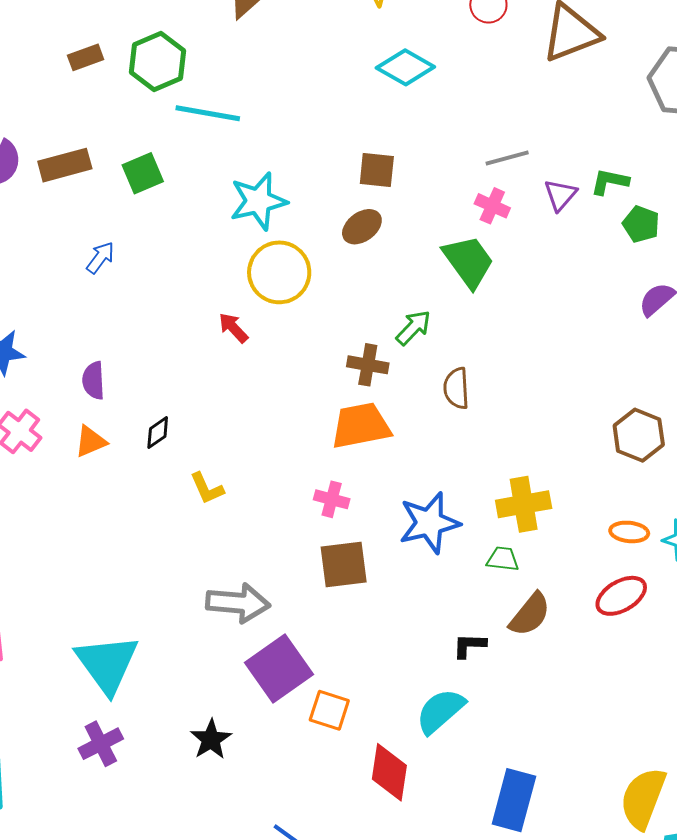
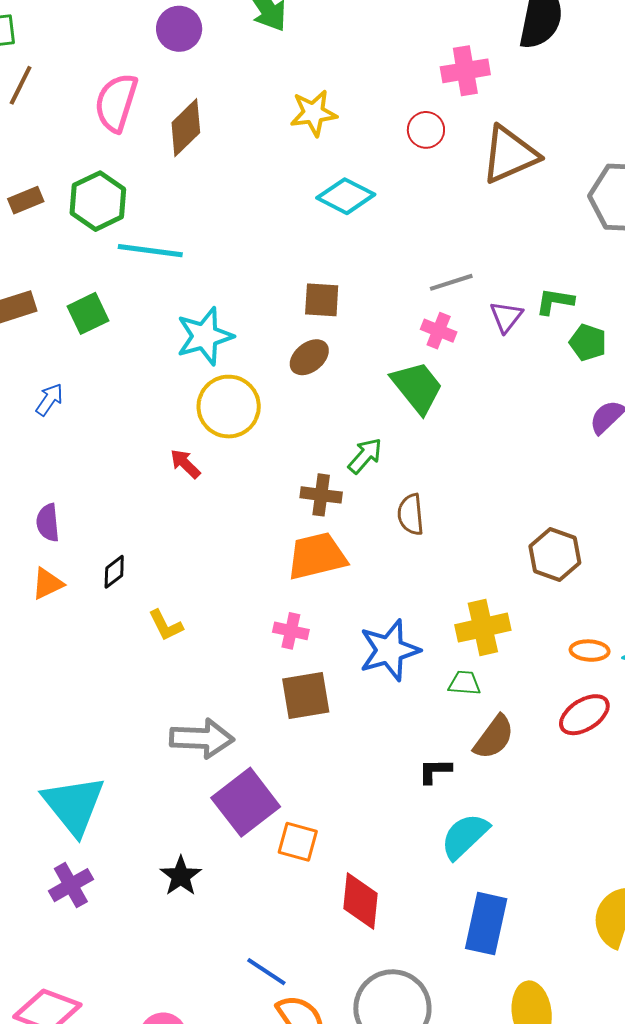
brown hexagon: (639, 435) -> (555, 554), moved
cyan semicircle: (440, 711) -> (465, 836), moved

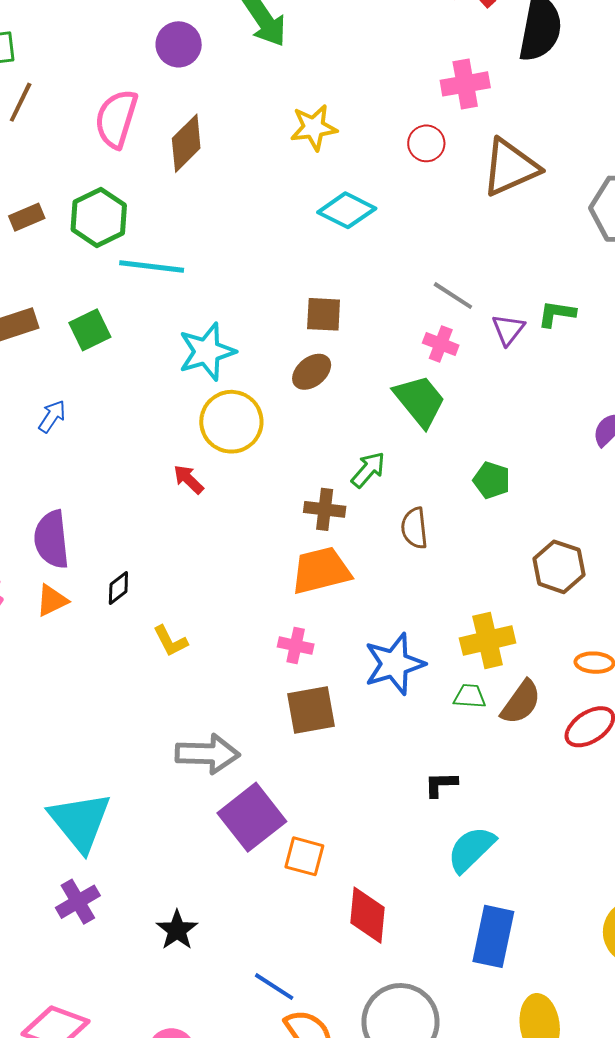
gray line: (451, 282) -> (453, 296), turned 51
green pentagon: (588, 342) -> (492, 480), moved
purple semicircle: (48, 523) -> (52, 539), size x1.5
brown semicircle: (494, 737) -> (521, 702), moved
black star: (181, 876) -> (177, 930), moved

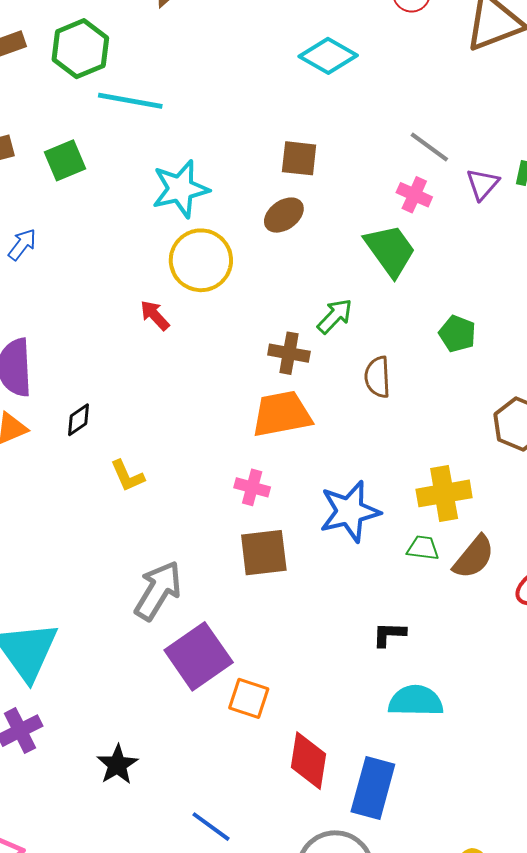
gray arrow: (208, 754) -> (158, 590), turned -64
cyan semicircle: (471, 849) -> (416, 701), turned 42
blue rectangle: (493, 936) -> (373, 788), moved

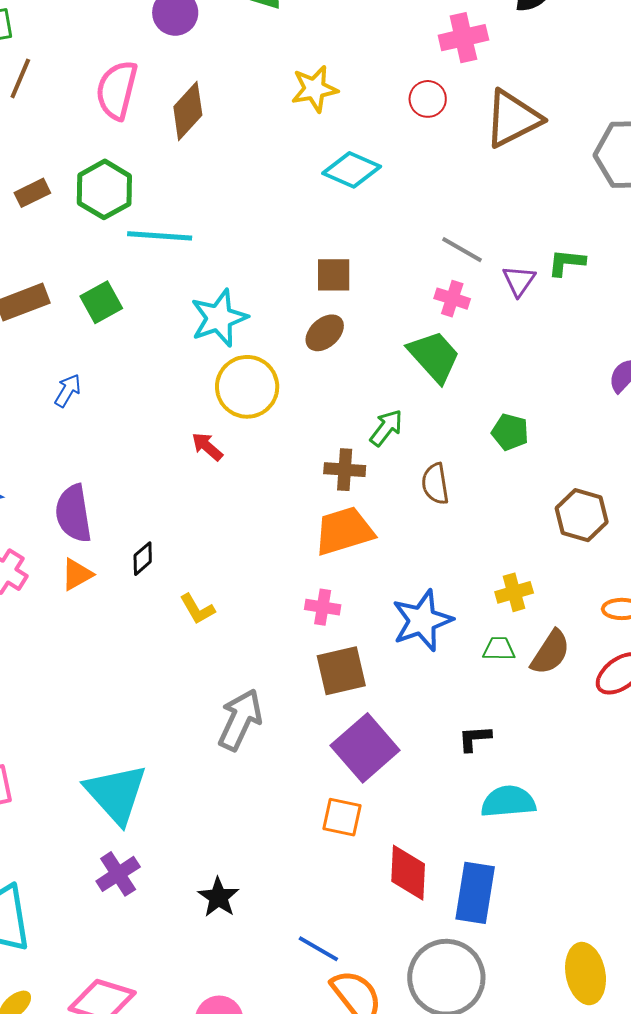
yellow cross: (444, 493) -> (514, 592), size x0.7
purple square: (199, 656) -> (365, 748), moved

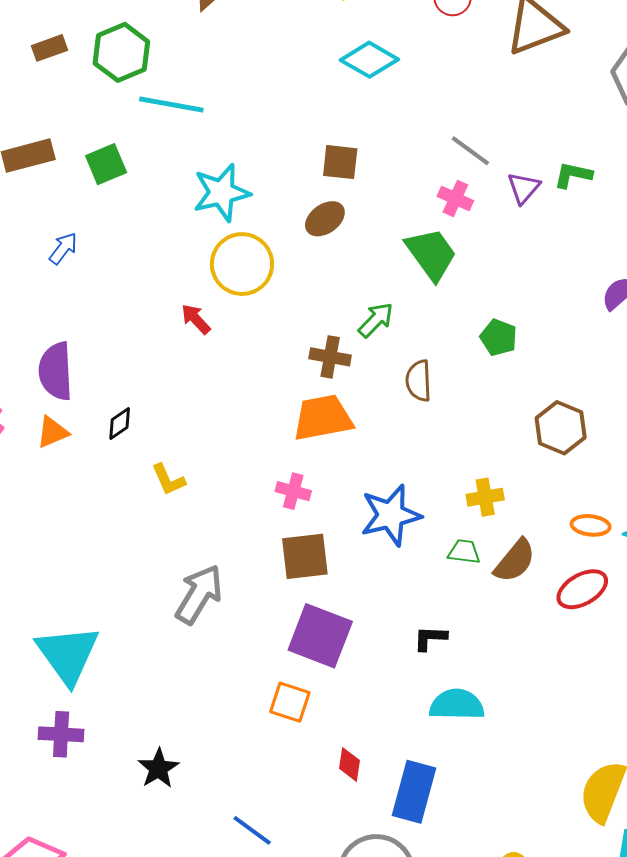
purple square: (365, 748) -> (320, 636), turned -34
red diamond: (408, 873) -> (350, 764), size x0.6
purple cross: (118, 874) -> (61, 734), turned 30

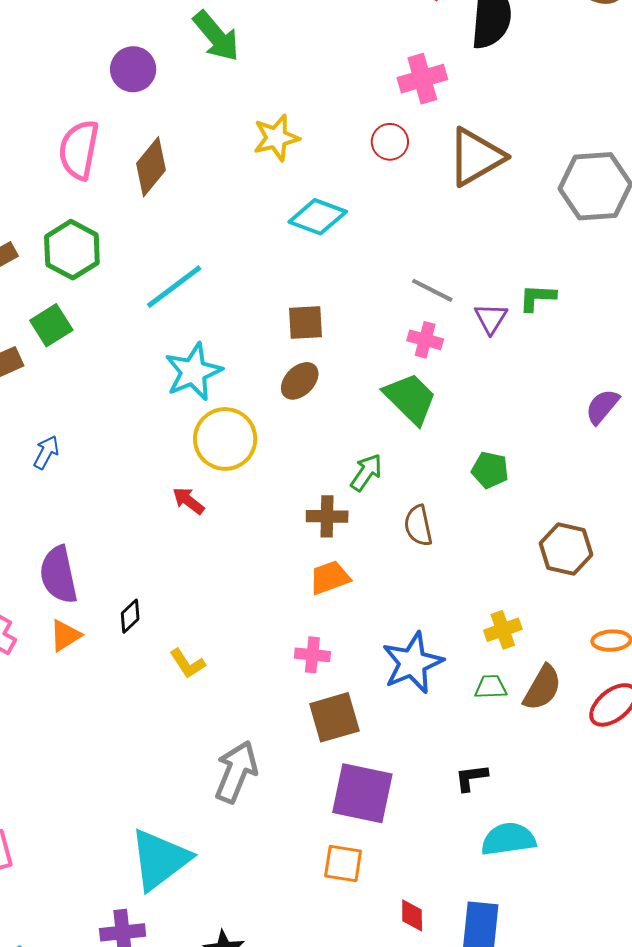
cyan line: (171, 105) -> (174, 287), moved, turned -38
green square: (106, 164) -> (51, 325), moved
orange trapezoid: (323, 418) -> (330, 578), size x0.7
cyan triangle: (68, 654) -> (160, 859), moved, turned 38

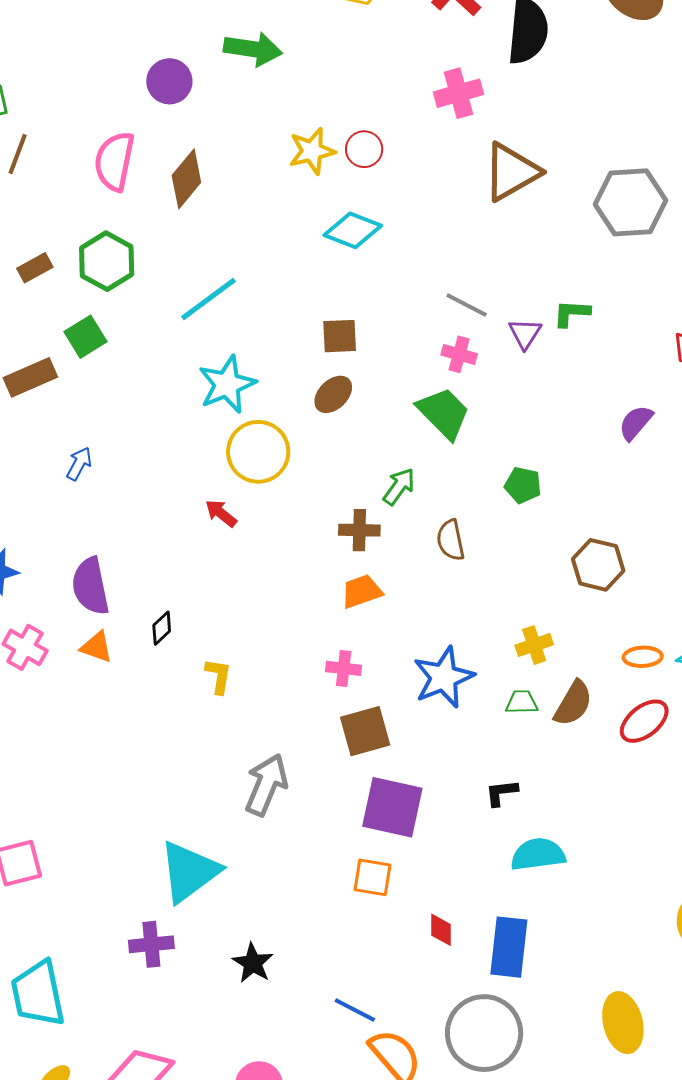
green arrow: (216, 36) -> (253, 49), turned -42
red circle: (390, 142) -> (364, 149), moved
orange triangle: (65, 635) -> (97, 647), turned 51
yellow L-shape: (187, 664) -> (218, 676), turned -138

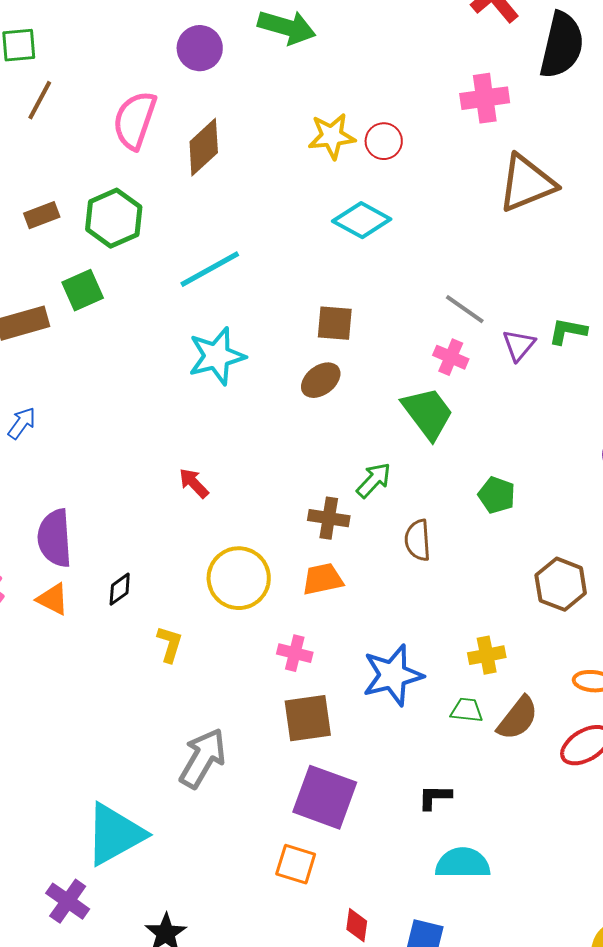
yellow circle: (258, 452) -> (239, 578), moved
blue arrow: (79, 464) -> (22, 423), moved
purple cross: (151, 944) -> (68, 901), turned 33

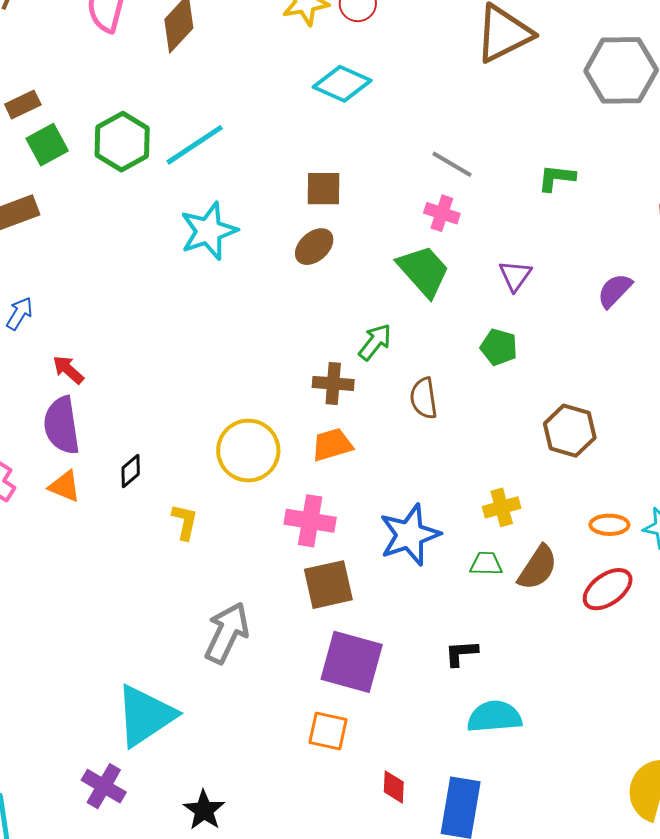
green hexagon: (114, 218) -> (122, 142), moved
green square: (83, 290) -> (47, 145), moved
purple triangle: (519, 345) -> (515, 276), moved
red arrow: (194, 483) -> (68, 370), moved
pink cross: (295, 653) -> (310, 521), size x1.4

